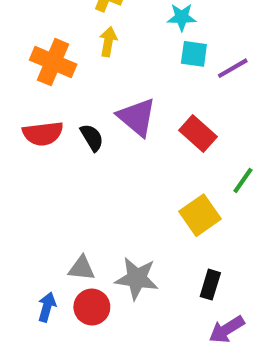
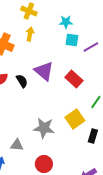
gray star: (137, 278) -> (44, 128), moved
black rectangle: (210, 285) -> (93, 136), moved
red circle: (92, 307) -> (44, 164), moved

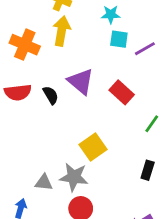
yellow arrow: (30, 34) -> (62, 31), size x1.5
yellow square: (75, 119) -> (93, 147), moved
gray star: (44, 128) -> (74, 177), moved

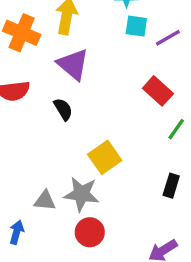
purple triangle: (81, 81) -> (73, 64), moved
red rectangle: (122, 92) -> (158, 91), moved
black semicircle: (51, 95) -> (63, 109), moved

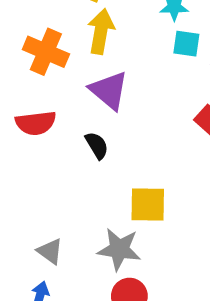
yellow square: (105, 157) -> (148, 204), turned 36
gray triangle: (45, 201) -> (50, 251), moved, turned 30

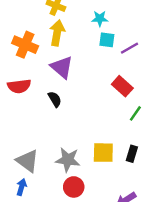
yellow square: (148, 204) -> (103, 153), moved
gray triangle: (50, 251) -> (27, 161), size x1.5

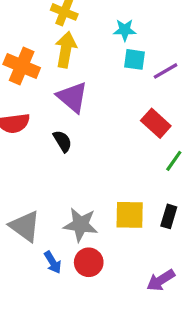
blue arrow: (22, 187) -> (53, 262), moved, turned 133

